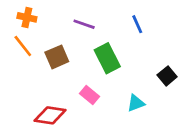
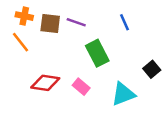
brown square: (57, 57) -> (50, 24), moved, turned 30
cyan triangle: (136, 103) -> (123, 94), size x1.5
red diamond: (50, 115) -> (45, 83), moved

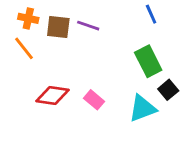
blue line: (124, 22) -> (151, 14), moved
green rectangle: (97, 53) -> (148, 61), moved
black square: (152, 69) -> (168, 90), moved

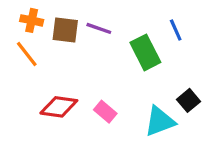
blue line: (151, 14) -> (176, 30), moved
green rectangle: (148, 61) -> (145, 52), moved

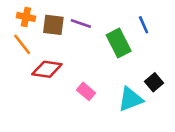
red diamond: (59, 107) -> (47, 69), moved

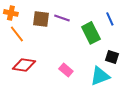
orange cross: (26, 17) -> (11, 13), moved
red diamond: (47, 69) -> (24, 65), moved
black square: (154, 82) -> (112, 57), moved, turned -32

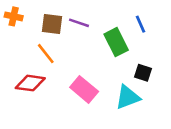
orange line: (17, 34) -> (46, 54), moved
pink rectangle: (66, 70) -> (84, 89), size x1.5

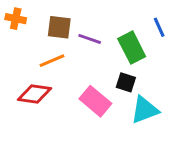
purple line: (79, 23) -> (90, 39), moved
orange line: (46, 54) -> (52, 61), turned -75
black square: (143, 73) -> (126, 82), moved

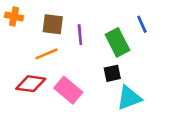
purple line: (90, 39) -> (80, 35), turned 66
black square: (126, 82) -> (112, 73), turned -30
pink rectangle: (95, 101) -> (68, 90), moved

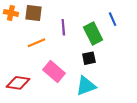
brown square: (53, 24) -> (33, 13), moved
red diamond: (31, 84) -> (18, 83), moved
cyan triangle: (129, 98) -> (86, 86), moved

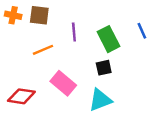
blue line: (113, 19) -> (142, 31), moved

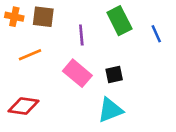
green rectangle: (109, 39) -> (119, 21), moved
orange line: (43, 50) -> (30, 55), moved
pink rectangle: (63, 83) -> (77, 73), moved

